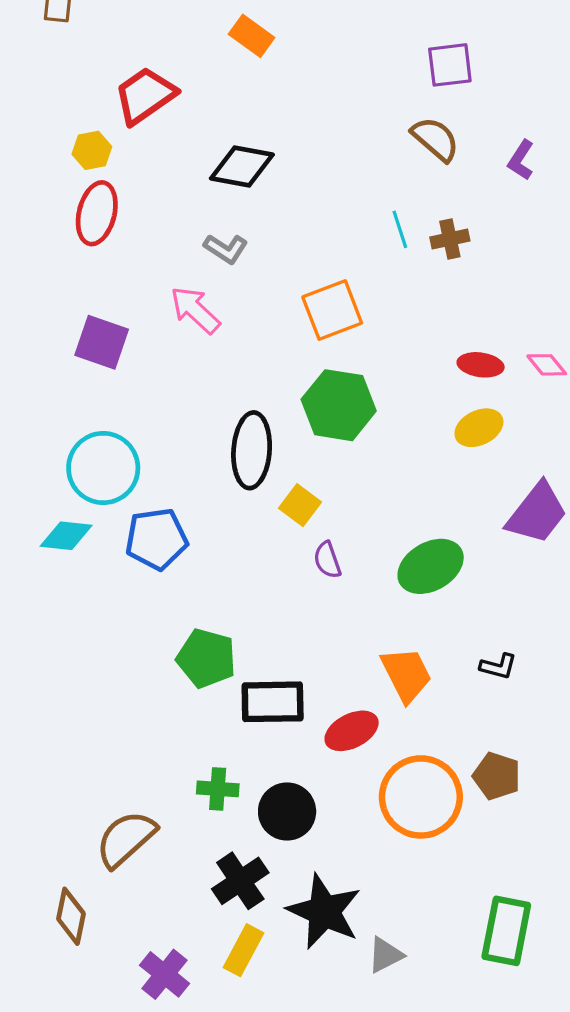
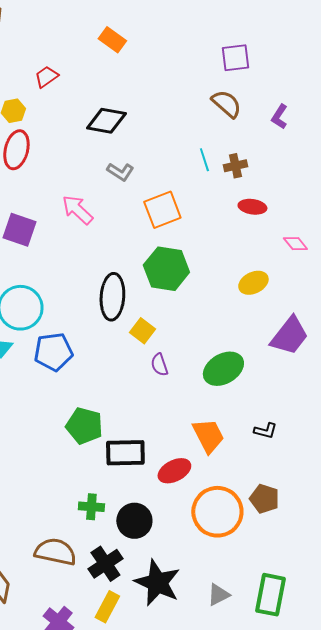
red trapezoid: (145, 96) -> (46, 77), size x0.6
gray L-shape: (226, 249) -> (120, 172), moved
red ellipse: (481, 365) -> (252, 207), moved
brown semicircle: (126, 839) -> (55, 552), moved, turned 54
gray triangle: (385, 955) -> (218, 595), moved

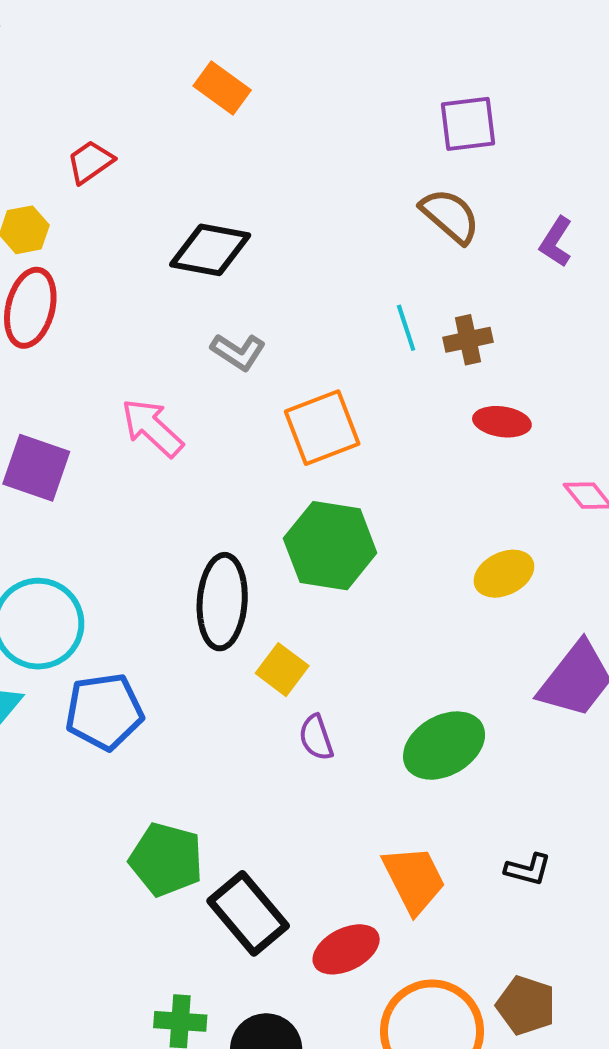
black rectangle: (125, 453) -> (248, 913), turned 51

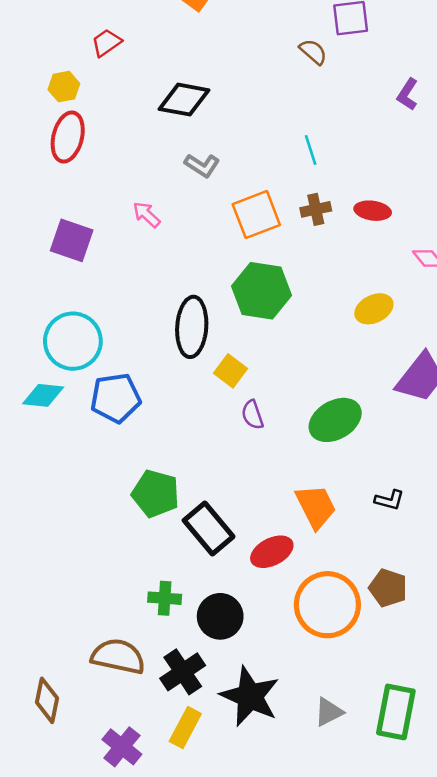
brown semicircle: (450, 216) -> (313, 52), moved, size x0.7
brown cross: (468, 340) -> (316, 209), moved
pink arrow: (152, 428) -> (147, 215), size x0.7

